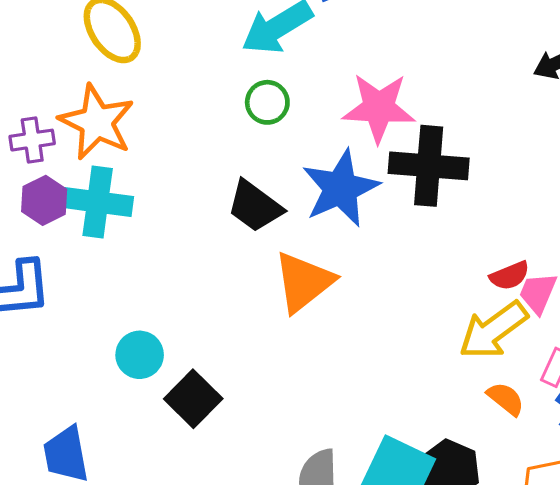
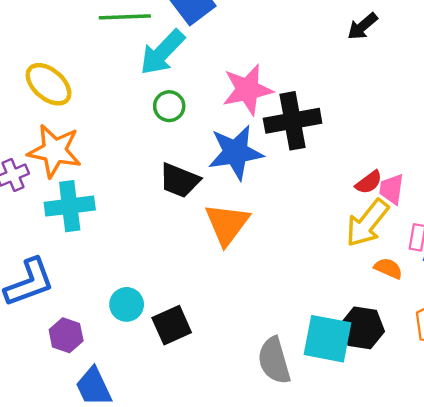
blue star: (341, 188) -> (236, 152), turned 30
purple hexagon: (44, 200) -> (66, 335), moved
black square: (193, 399) -> (172, 325), turned 36

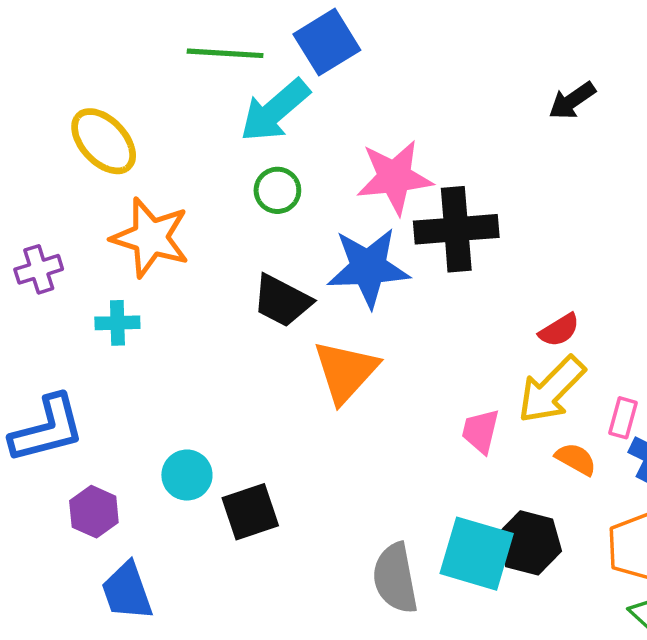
orange star: (54, 151) -> (150, 238), moved
pink trapezoid: (391, 189) -> (480, 431), moved
cyan cross: (70, 206) -> (117, 323), size x0.6

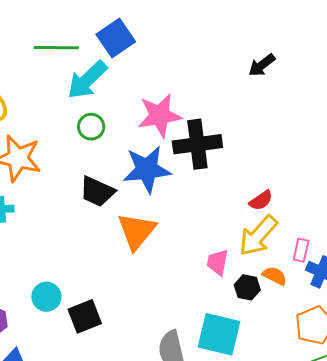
black hexagon: (529, 543) -> (247, 287), moved, size x0.7

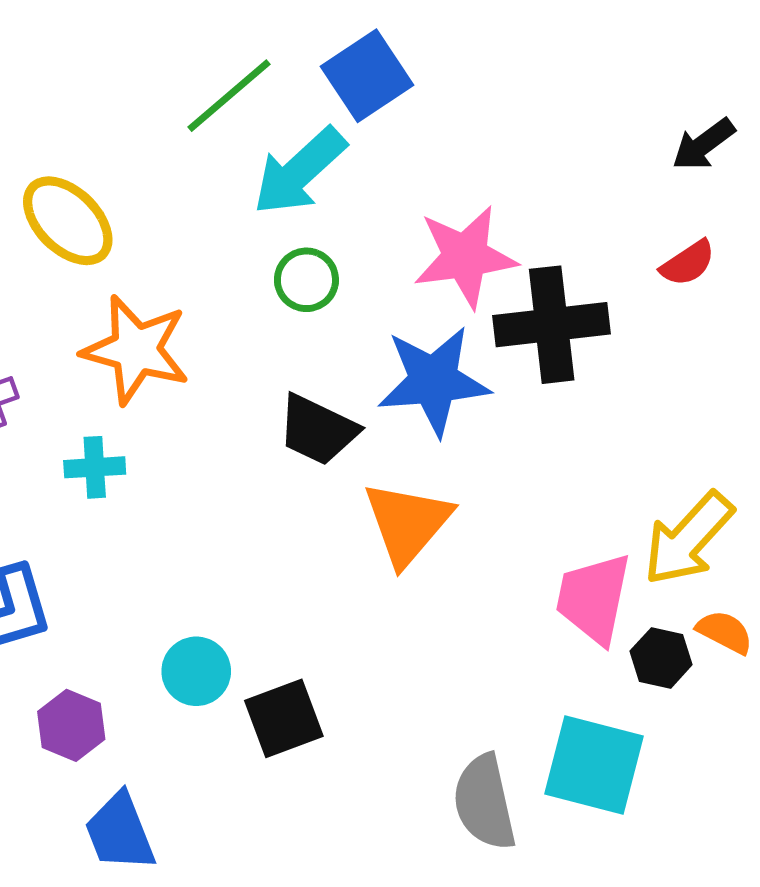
green line: (56, 48) -> (229, 96), turned -42
red semicircle: (261, 200) -> (688, 263), moved
pink trapezoid: (218, 262) -> (594, 598), size x1.5

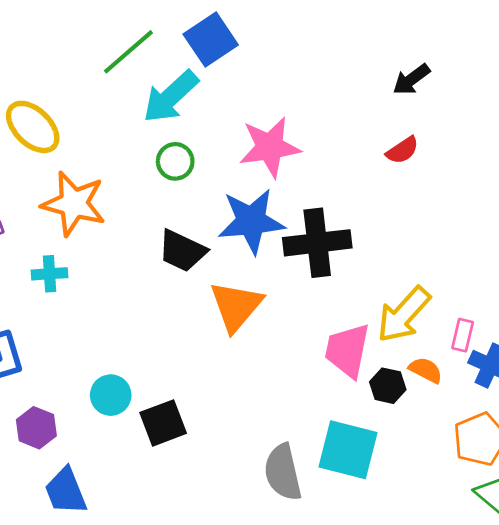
black cross: (552, 325) -> (317, 243), moved

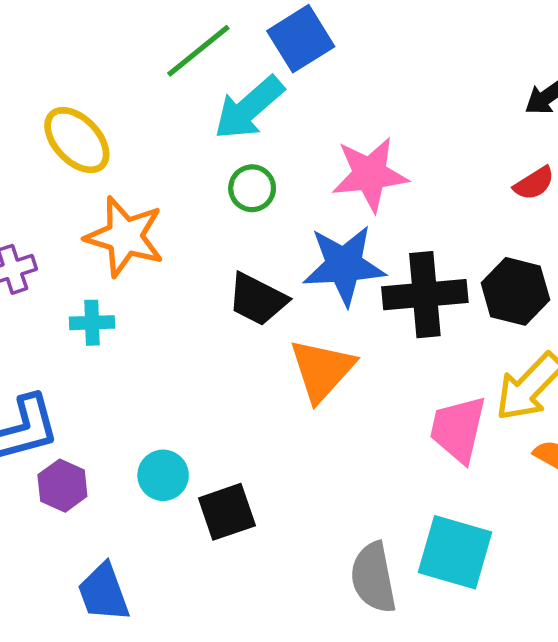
black hexagon: (388, 386) -> (515, 291), moved, size x1.5
purple hexagon: (36, 428) -> (62, 486), moved

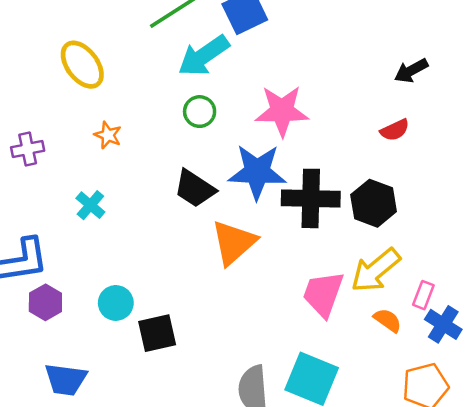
orange star: (125, 237) -> (108, 135), size x0.5
cyan cross: (92, 323) -> (90, 205), moved, turned 36
blue trapezoid: (104, 593) -> (66, 379), turned -69

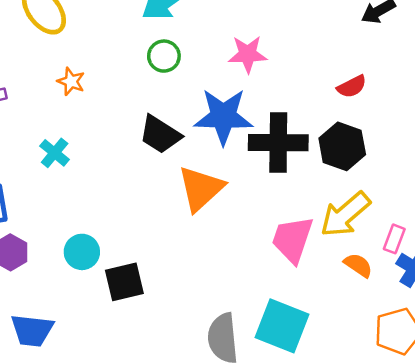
pink star: (282, 111) -> (248, 54), size x0.7
red semicircle: (395, 130) -> (352, 87), moved

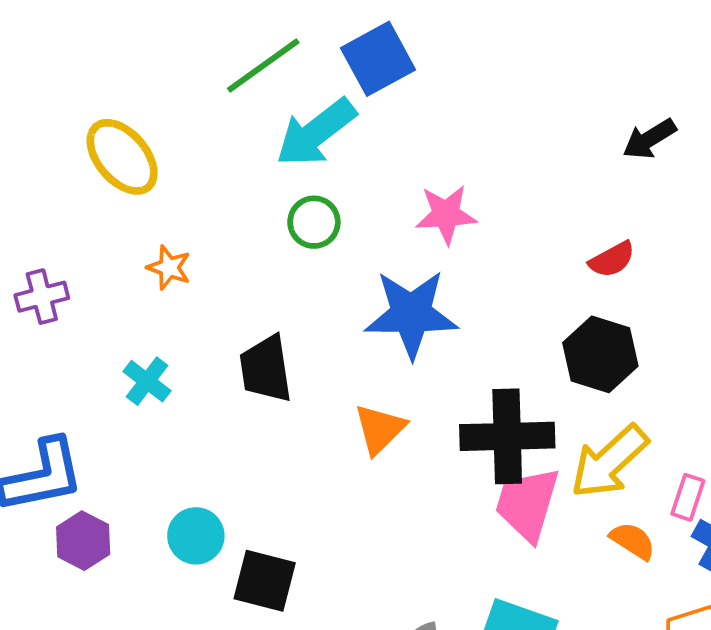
black trapezoid: (160, 135) -> (266, 369), moved, turned 51
black cross: (278, 143) -> (507, 436), moved
orange triangle: (201, 189) -> (380, 429), size x0.7
black square: (124, 282) -> (265, 581), turned 30

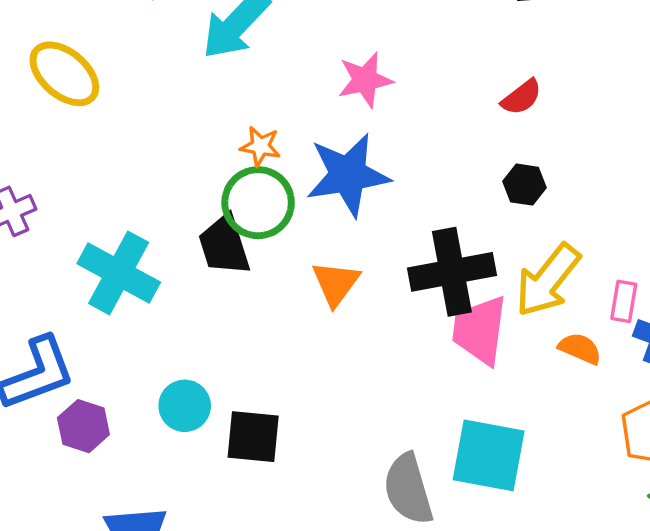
green circle: (314, 222) -> (258, 203), moved, size x1.5
orange star: (169, 268) -> (260, 146), moved
black hexagon: (600, 354) -> (524, 185), size x0.6
cyan cross: (147, 381) -> (119, 273), size x1.8

